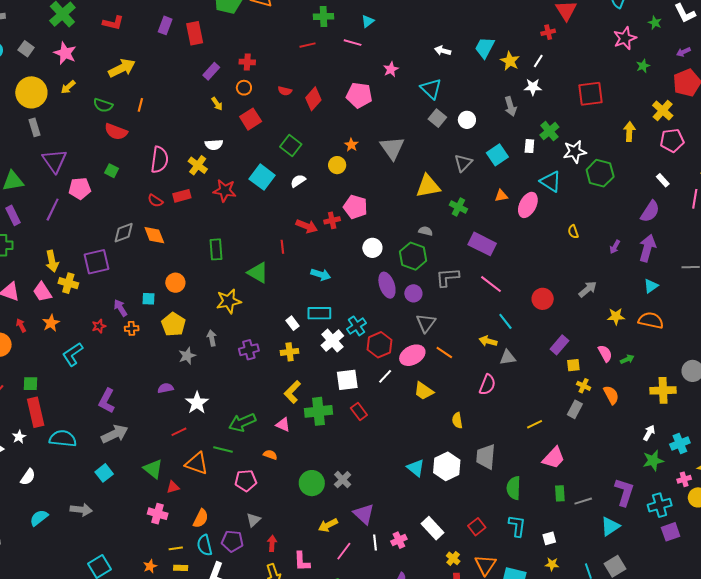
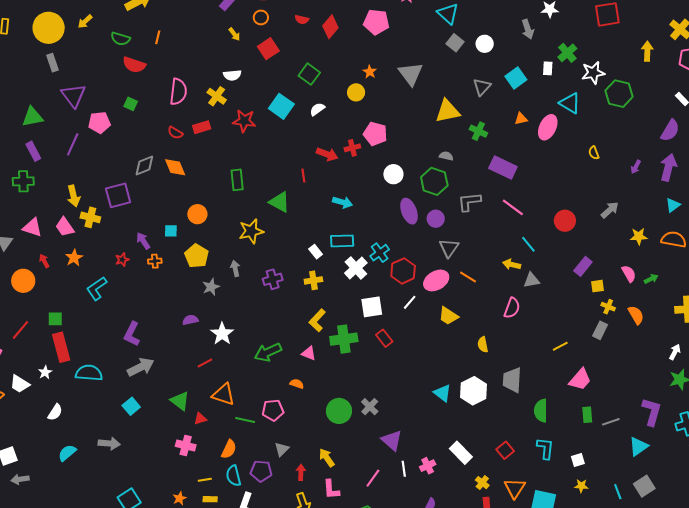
green line: (223, 450) -> (245, 420), moved
yellow arrow: (328, 525) -> (327, 458), moved, turned 84

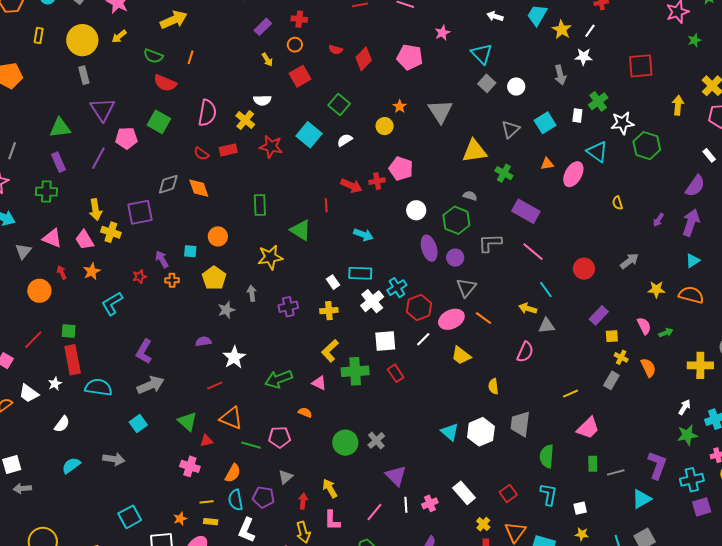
green square: (131, 104) -> (159, 122), size x1.6

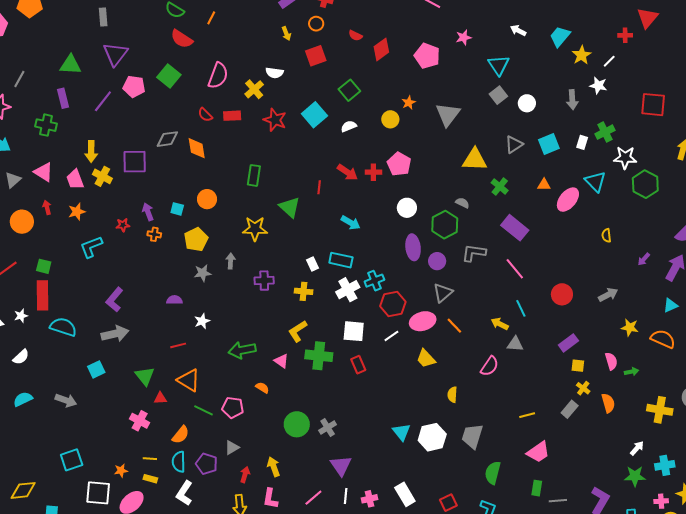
white star: (234, 357) -> (202, 321), size x0.7

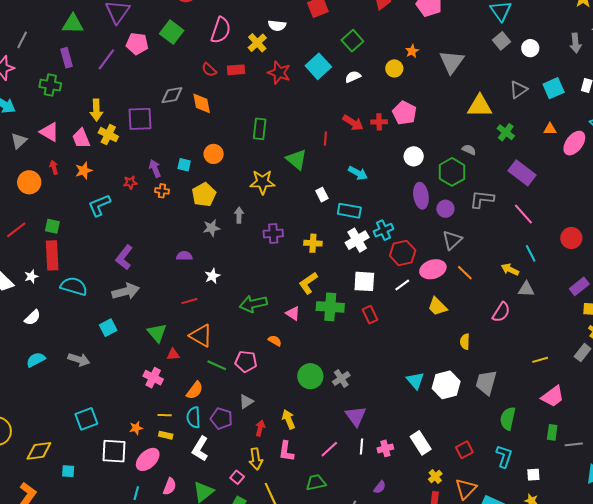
white rectangle: (313, 264) -> (322, 195), moved

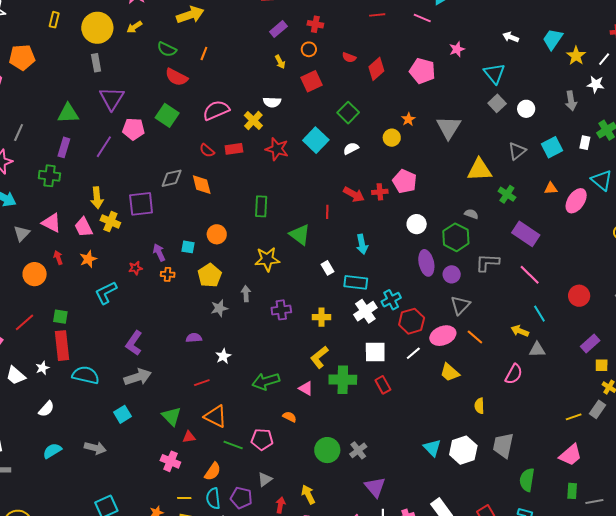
pink semicircle: (221, 30) -> (216, 110), turned -128
purple rectangle: (66, 58) -> (64, 147), turned 36
cyan arrow: (358, 173) -> (362, 244), turned 54
yellow line: (540, 360) -> (574, 417), moved

